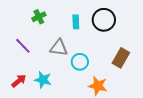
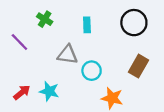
green cross: (39, 17) -> (45, 19), turned -32
black circle: (104, 20) -> (134, 23), moved
purple line: (23, 46) -> (19, 42), moved

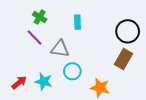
black circle: (134, 23) -> (128, 31), moved
purple line: (19, 42) -> (34, 38), moved
cyan circle: (92, 71) -> (72, 71), moved

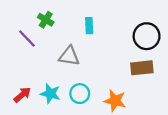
purple line: (34, 38) -> (27, 38), moved
brown rectangle: (124, 59) -> (142, 68), turned 54
cyan circle: (72, 71) -> (80, 94), moved

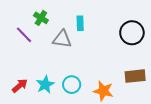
gray triangle: (69, 56) -> (62, 39), moved
brown rectangle: (142, 68) -> (135, 76), moved
cyan star: (50, 94) -> (45, 85), turned 30

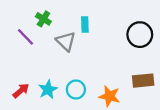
gray triangle: (62, 39) -> (66, 41), turned 36

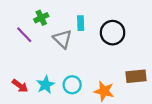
green cross: (43, 19) -> (41, 18), turned 32
black circle: (140, 35) -> (113, 33), moved
red arrow: (21, 91) -> (20, 86), turned 77

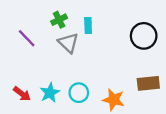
green cross: (41, 18) -> (59, 20), moved
black circle: (113, 33) -> (144, 36), moved

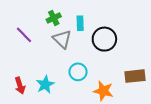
black circle: (144, 36) -> (104, 39), moved
cyan circle: (79, 93) -> (78, 72), moved
red arrow: (22, 94) -> (20, 86), turned 35

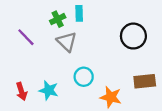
cyan rectangle: (80, 23) -> (79, 13), moved
black circle: (104, 39) -> (133, 36), moved
cyan star: (45, 85) -> (49, 90), turned -30

